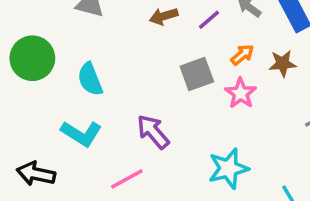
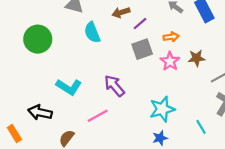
purple line: (209, 20) -> (140, 24), moved
orange arrow: (242, 55) -> (171, 37), turned 32
brown star: (283, 63) -> (197, 58), moved
cyan semicircle: (90, 79) -> (92, 32), moved

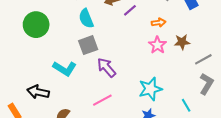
gray square: (142, 49) -> (88, 45), moved
pink line: (98, 116) -> (102, 100), moved

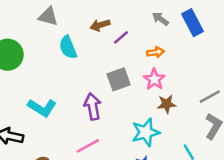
brown star: (182, 42) -> (167, 104), moved
gray square: (88, 45) -> (119, 79), moved
purple arrow: (106, 67) -> (93, 106), turned 30

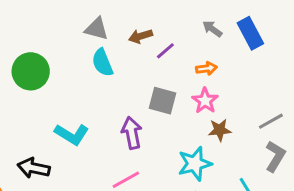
gray triangle: (48, 16) -> (97, 29), moved
gray square: (119, 79) -> (162, 101), turned 35

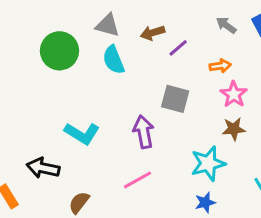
green circle: (31, 71) -> (59, 51), moved
pink star: (205, 101) -> (234, 94), moved

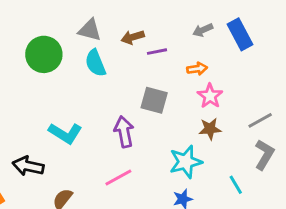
gray arrow: (226, 25) -> (203, 30), turned -60
purple line: (178, 48) -> (157, 52), turned 30

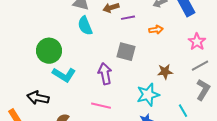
green circle: (44, 54) -> (49, 51), moved
pink star: (210, 96) -> (197, 42), moved
pink line: (118, 178) -> (101, 106), turned 42

